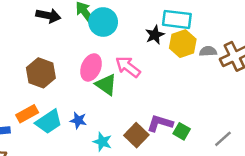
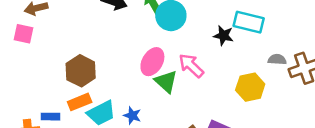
black star: (155, 35) -> (223, 36), turned 30
yellow hexagon: (183, 44) -> (250, 87), moved
brown hexagon: (41, 73) -> (81, 71), moved

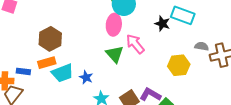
pink ellipse: (152, 62) -> (114, 25), moved, turned -30

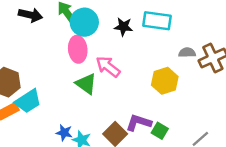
black star: (162, 24) -> (123, 27), moved
cyan trapezoid: (62, 73) -> (28, 101), moved
blue star: (86, 77) -> (64, 133), moved

